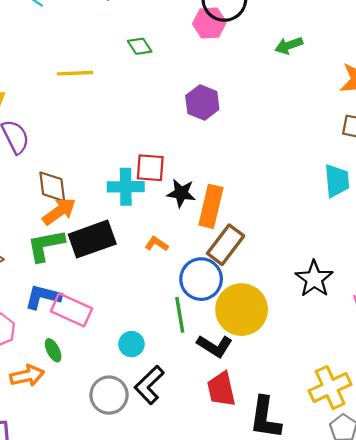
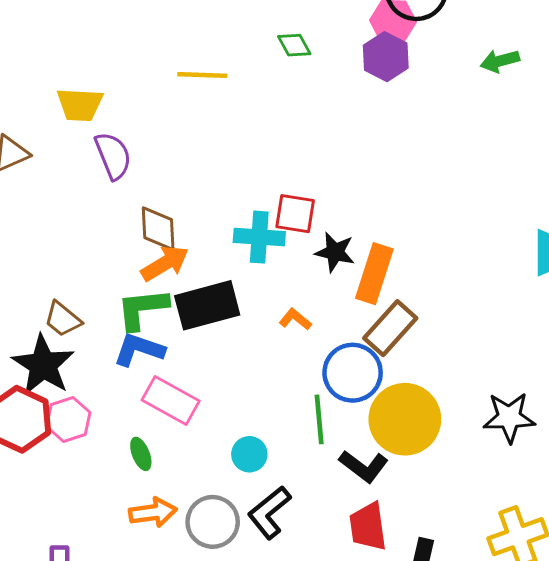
purple hexagon: (202, 103) -> (386, 57), moved
black star: (314, 279) -> (509, 417), moved, turned 30
blue L-shape: (43, 297) -> (139, 350), moved
orange arrow: (27, 376) -> (153, 512), moved

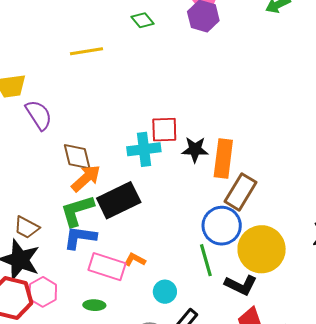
orange L-shape: (295, 319) -> (135, 260), moved
green ellipse: (141, 454) -> (94, 305), turned -55

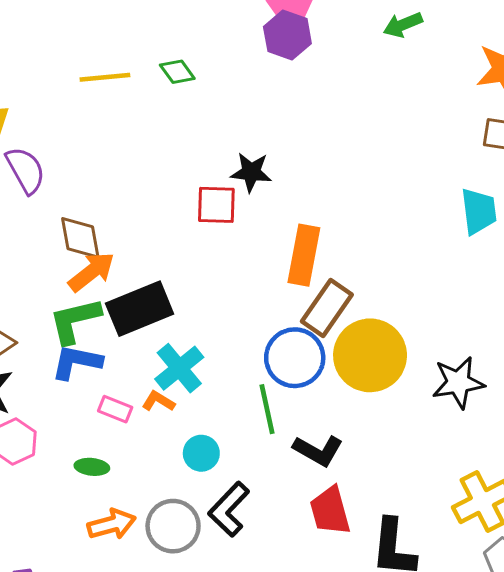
green diamond: (142, 20) -> (177, 72), moved
cyan cross: (144, 149) -> (179, 368), moved, turned -36
black star: (195, 150) -> (251, 172), moved
yellow circle: (262, 249) -> (370, 355), moved
pink rectangle: (107, 267) -> (115, 409), size x0.6

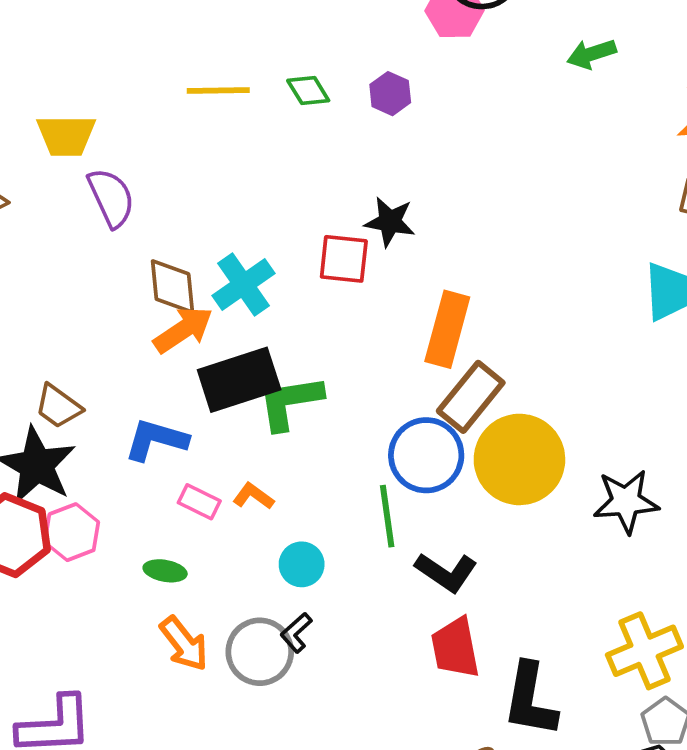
purple hexagon: (287, 35) -> (390, 94), moved, size x0.7
green L-shape: (75, 320) -> (290, 402), moved
cyan cross: (179, 368) -> (243, 285), moved
black L-shape: (229, 509) -> (296, 633), moved, size x0.6
orange arrow: (112, 524) -> (184, 644), turned 63

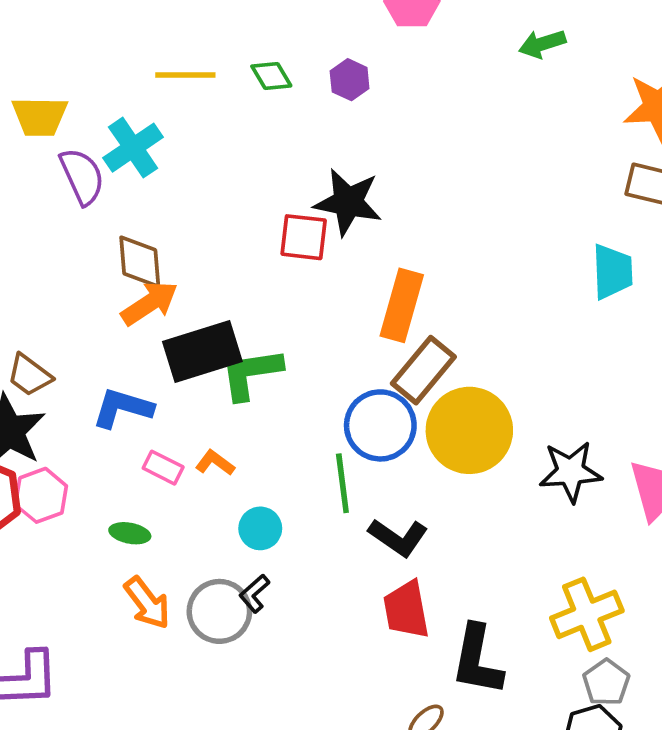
black star: (390, 222) -> (348, 202), size x1.4
cyan cross: (243, 285) -> (133, 148), moved

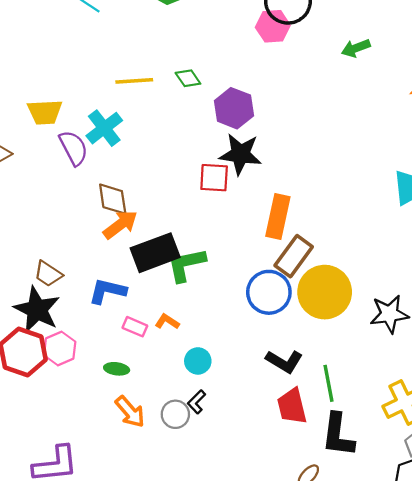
purple hexagon: (350, 80) -> (234, 108), moved, size x1.6
green line: (342, 483) -> (328, 383), moved
gray circle: (219, 611) -> (175, 414), size x0.7

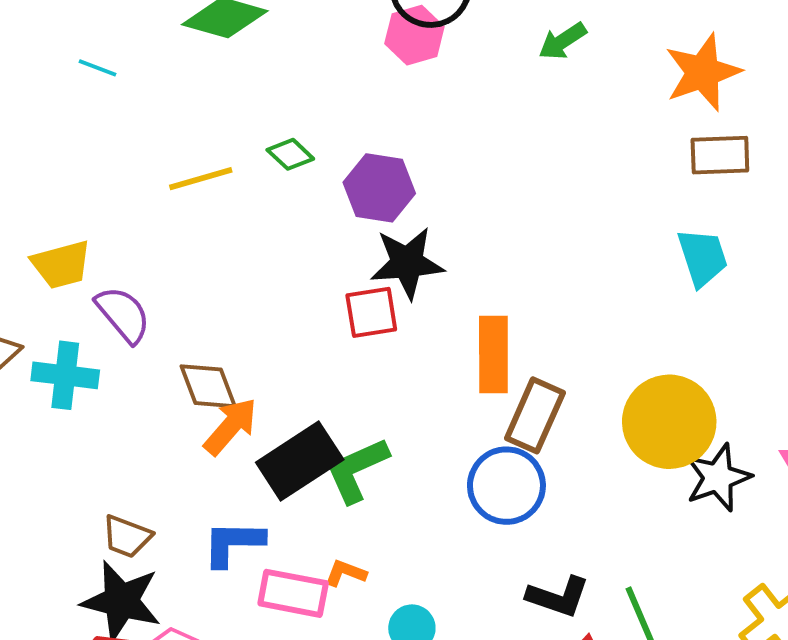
cyan cross: (104, 128) -> (65, 375), moved, turned -33
yellow circle: (325, 292) -> (669, 422), moved
pink rectangle: (135, 327) -> (293, 593), size x1.6

